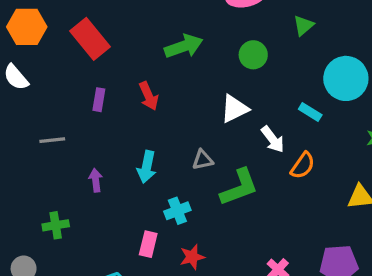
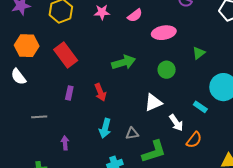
cyan arrow: (147, 167) -> (105, 128), moved

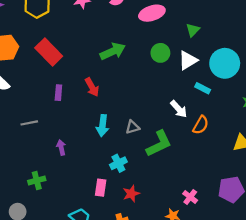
white triangle: (153, 103) -> (188, 60), moved

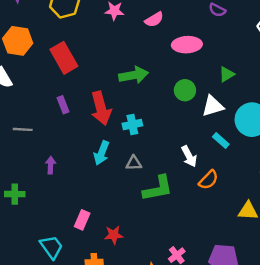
red arrow: (92, 87) -> (101, 108), size x1.5
purple rectangle: (58, 93) -> (63, 105), turned -40
cyan cross: (118, 163) -> (132, 125), moved

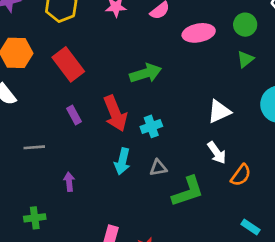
green circle: (185, 90) -> (245, 25), moved
white triangle: (213, 106) -> (219, 111), moved
cyan rectangle: (221, 141) -> (251, 227), moved

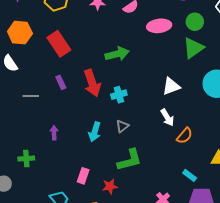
green triangle: (245, 59) -> (193, 48), size x1.6
gray line: (34, 147) -> (31, 96), moved
cyan arrow: (122, 161) -> (95, 132), moved
gray triangle: (158, 168) -> (122, 126), turned -32
green L-shape: (188, 191) -> (130, 160), moved

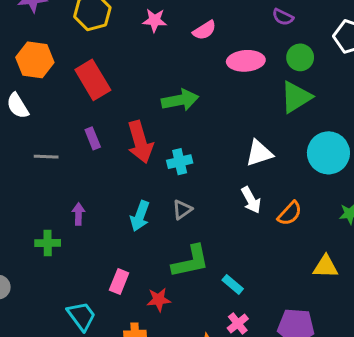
orange semicircle: (185, 136) -> (290, 213), moved
green cross: (26, 159) -> (48, 243), moved
cyan rectangle: (190, 175) -> (233, 284), moved

